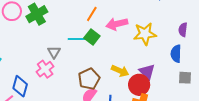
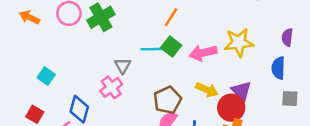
pink arrow: (117, 24) -> (203, 53), moved

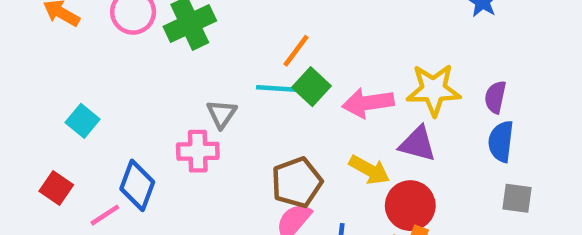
orange line: (171, 17) -> (296, 51), moved
purple semicircle: (287, 37) -> (495, 97), moved
pink cross: (111, 87) -> (198, 151), turned 30
purple triangle: (241, 91) -> (418, 144), moved, turned -35

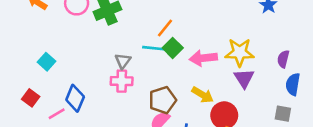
purple semicircle: (495, 97) -> (283, 59), moved
blue semicircle: (501, 141) -> (293, 84), moved
purple triangle: (418, 144) -> (244, 78), moved, turned 40
pink cross: (198, 151) -> (122, 81), moved

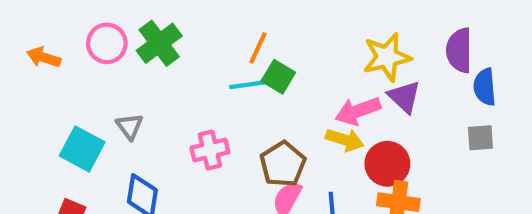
pink arrow: (203, 58) -> (358, 111), moved
purple semicircle: (283, 59) -> (459, 50), size x1.5
gray triangle: (123, 61) -> (130, 126), moved
cyan square: (47, 62) -> (82, 149), size x1.5

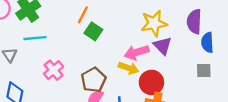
cyan line: (250, 84) -> (35, 38), moved
pink cross: (210, 150) -> (54, 70), turned -30

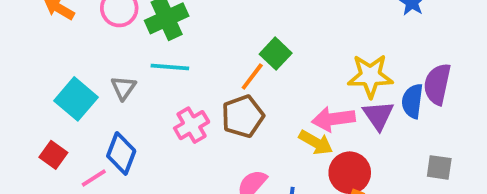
orange line: (83, 15) -> (252, 77), moved
green square: (93, 31) -> (276, 54), moved
blue semicircle: (207, 42) -> (412, 101), moved
brown pentagon: (94, 80) -> (243, 116), moved

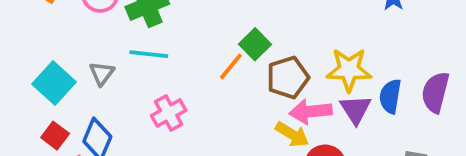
purple semicircle: (437, 84) -> (435, 92), moved
brown pentagon: (243, 116) -> (288, 78), moved
red square: (53, 155) -> (55, 136), moved

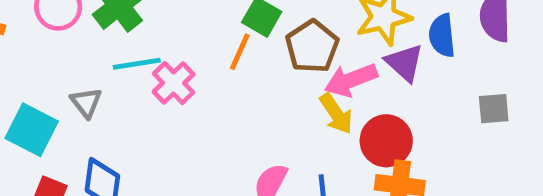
pink cross: (169, 113) -> (174, 83), moved
yellow arrow: (292, 134) -> (336, 114), turned 40

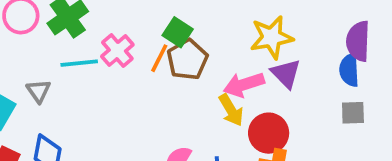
blue semicircle: (442, 36) -> (349, 70), moved
brown pentagon: (312, 46) -> (187, 60), moved
pink cross: (174, 83) -> (117, 51), moved

